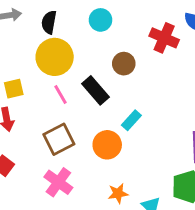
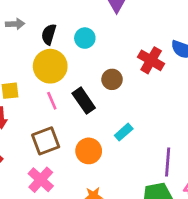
cyan circle: (100, 20) -> (85, 38), moved
cyan rectangle: (131, 120) -> (124, 132), moved

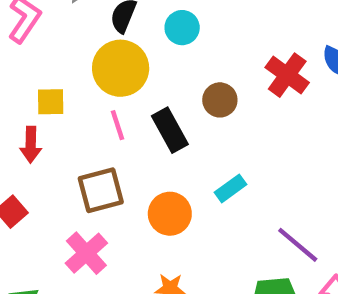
purple line: (168, 162) -> (298, 245), turned -60

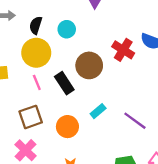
brown circle: (220, 100) -> (89, 65), size x1.5
purple line: (298, 245) -> (135, 121), moved

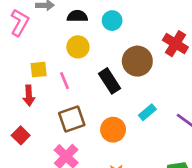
black semicircle: (36, 25) -> (77, 16), turned 72
yellow circle: (36, 53) -> (78, 47), size x0.7
pink line: (37, 82) -> (65, 81), moved

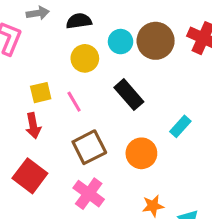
cyan circle: (112, 21) -> (121, 42), moved
brown circle: (137, 61) -> (156, 41), moved
red square: (21, 135) -> (30, 176), size x1.5

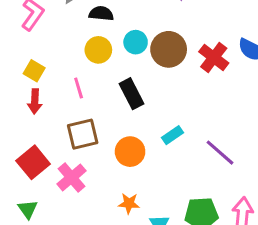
yellow square: (41, 93) -> (34, 71), moved, turned 30
red square: (30, 176) -> (33, 162), moved

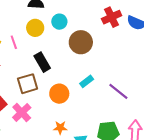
brown circle: (169, 49) -> (81, 42), moved
red cross: (214, 57) -> (112, 17), moved, turned 30
pink line: (79, 88) -> (14, 42), moved
black rectangle: (132, 94) -> (42, 62), moved

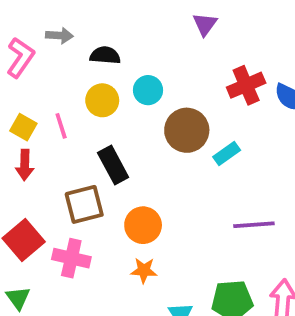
cyan rectangle: (87, 81) -> (227, 153), moved
purple line: (118, 91) -> (254, 225), turned -45
pink cross: (22, 112) -> (71, 258), turned -36
orange star: (60, 128) -> (144, 270), moved

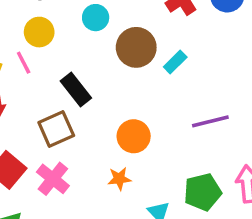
yellow circle: (102, 100) -> (39, 32), moved
orange circle: (143, 225) -> (134, 136), moved
pink cross: (71, 258) -> (53, 179), turned 36

